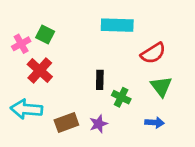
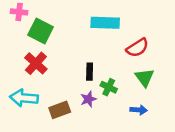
green square: (45, 34) -> (41, 31), size x1.5
pink cross: (21, 44) -> (19, 12), moved, turned 35
purple star: (98, 124) -> (88, 99), moved

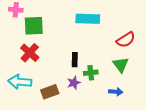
green square: (41, 31) -> (34, 26), turned -30
red semicircle: (137, 48) -> (126, 40), moved
green cross: (109, 87) -> (91, 73), turned -32

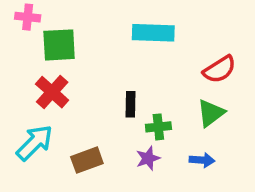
green triangle: (121, 65) -> (211, 113), turned 30
cyan arrow: (20, 82) -> (35, 143), turned 130
purple star: (74, 83) -> (148, 158), moved

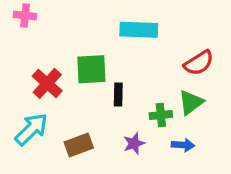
green square: (59, 45) -> (91, 69), moved
green cross: (158, 127) -> (161, 115), moved

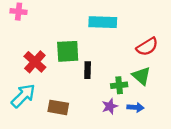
green triangle: (191, 102) -> (141, 76), turned -42
purple star: (134, 143) -> (110, 106), moved
brown rectangle: (79, 145) -> (58, 107), turned 30

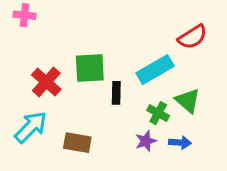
cyan rectangle: (103, 22) -> (155, 70), moved, turned -32
red semicircle: (147, 47) -> (192, 37), moved
green cross: (119, 85) -> (158, 113), turned 35

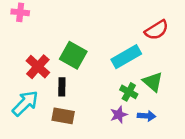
green square: (90, 68) -> (73, 55), turned 32
black rectangle: (116, 93) -> (62, 87), moved

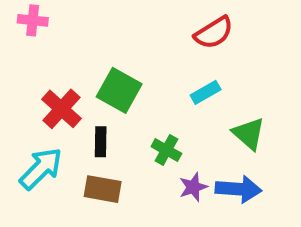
red semicircle: (157, 30) -> (214, 33), moved
cyan rectangle: (126, 57) -> (206, 92), size x0.6
green cross: (129, 92) -> (166, 150), moved
blue arrow: (146, 116) -> (238, 189), size x1.5

